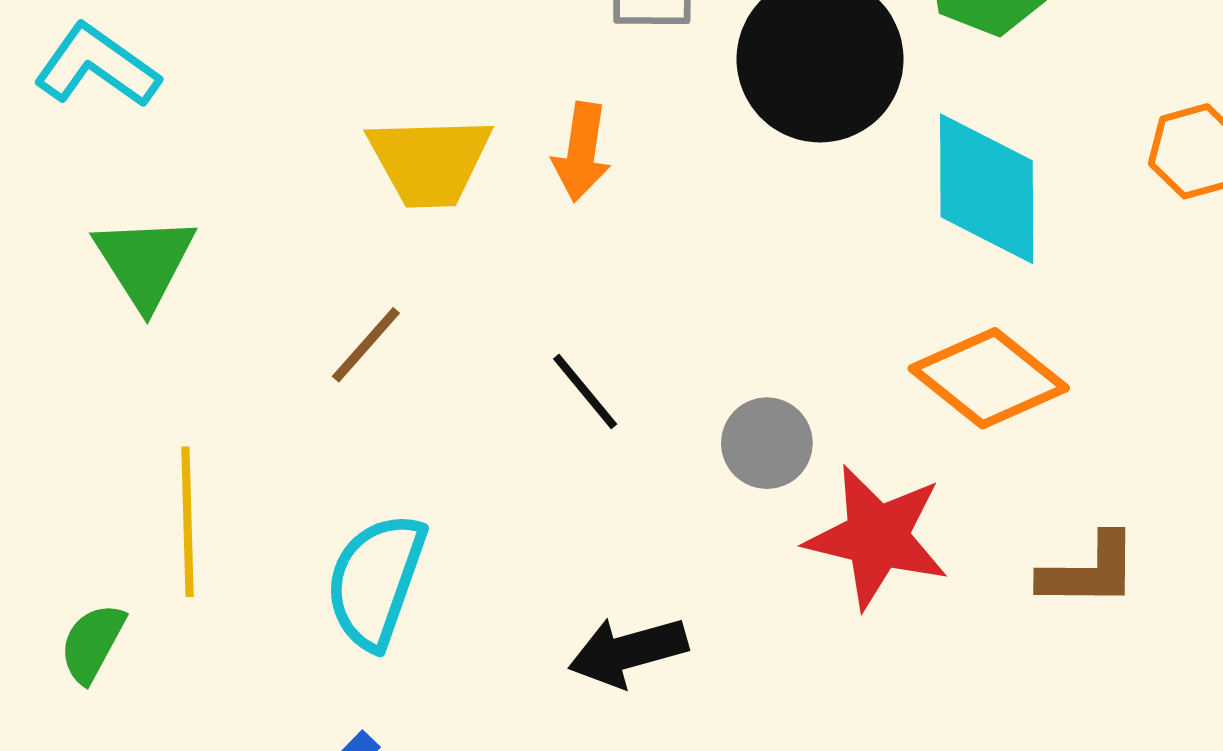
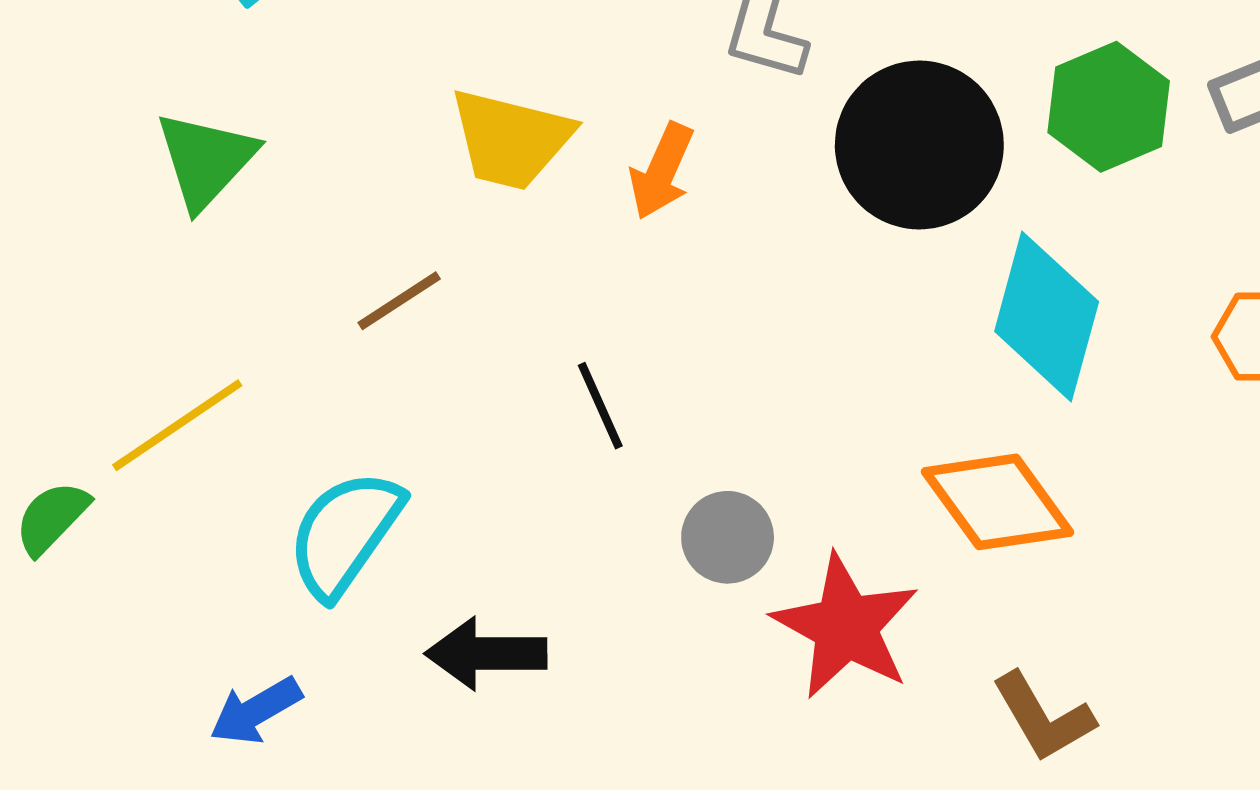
gray circle: (767, 443) -> (728, 537), moved
yellow line: (187, 522) -> (177, 425), turned 42
brown L-shape: (1089, 571) -> (1043, 717), turned 44
black arrow: (628, 652) -> (486, 654), moved

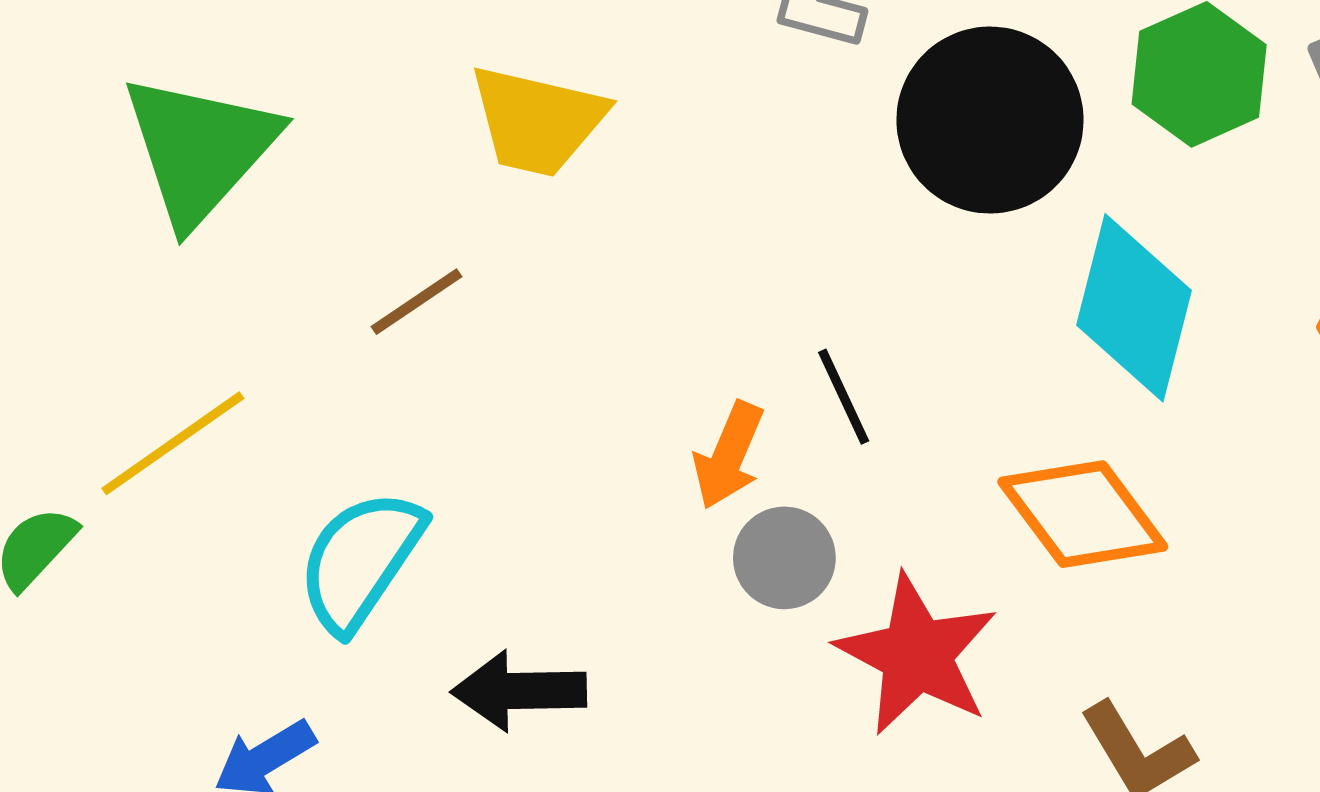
green triangle: (206, 160) -> (200, 149), size x1.4
orange arrow: (662, 171) -> (729, 455), moved
black line: (600, 406) -> (844, 397), moved

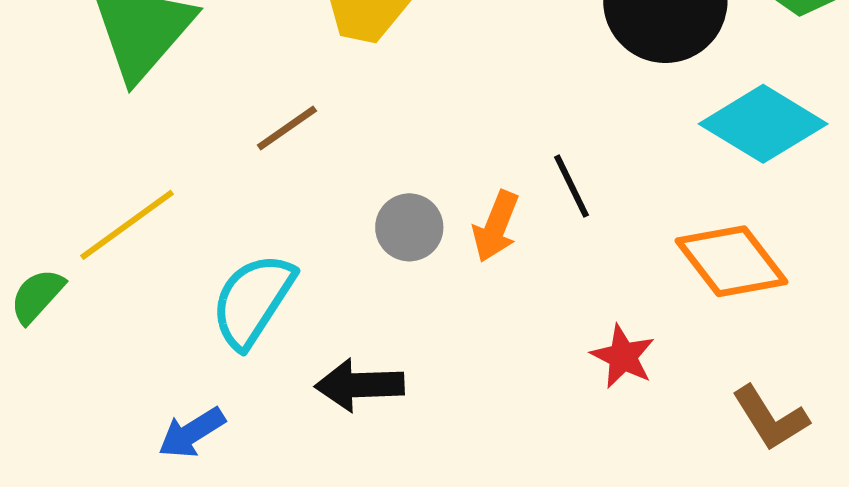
cyan diamond: (1134, 308) -> (763, 124), turned -72
gray circle: (784, 558) -> (409, 227), moved
red star: (917, 655) -> (623, 356), size x0.6

